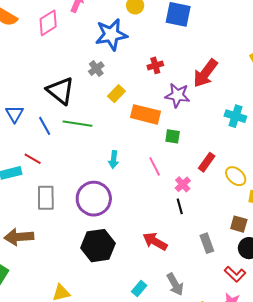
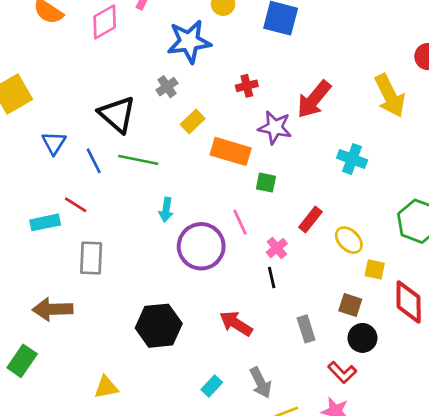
cyan arrow: (114, 160) -> (166, 210), moved
purple circle: (94, 199) -> (201, 246), moved

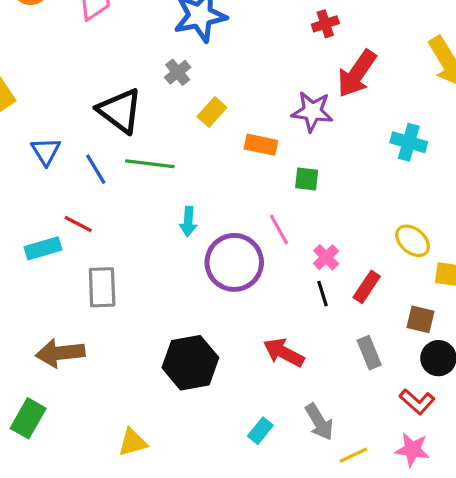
red cross: (247, 86) -> (325, 24), moved
orange rectangle: (231, 151) -> (261, 145), size x0.7
red rectangle: (310, 220) -> (367, 287), moved

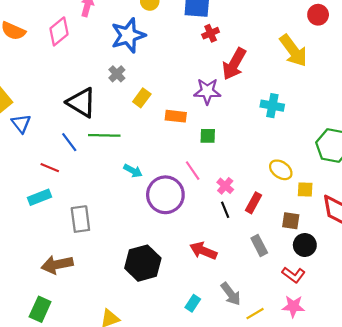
blue triangle: (46, 151) -> (21, 123), moved
cyan arrow: (188, 221) -> (133, 171), turned -60
red line: (78, 224) -> (50, 168), moved

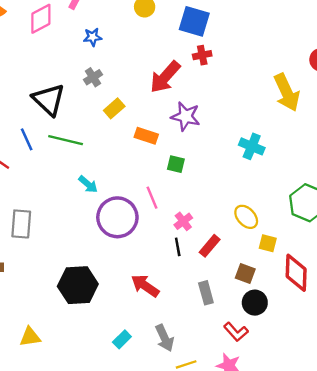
blue star: (128, 35) -> (93, 37), moved, size x0.5
red arrow: (234, 64) -> (165, 77), moved

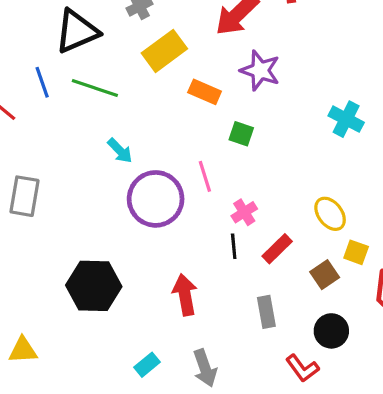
black triangle: (49, 100) -> (77, 31), turned 48
yellow rectangle: (114, 108) -> (164, 51), size x1.5
brown square: (245, 273) -> (325, 275), moved, turned 30
red arrow: (145, 286) -> (185, 295), turned 40

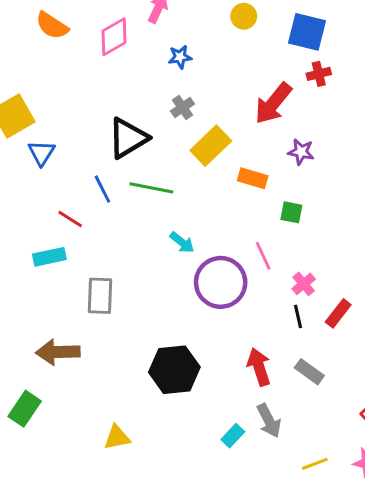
purple star: (260, 70) -> (301, 152), size x0.7
gray rectangle: (266, 312) -> (309, 372), moved, turned -36
gray arrow: (205, 368) -> (269, 421), moved

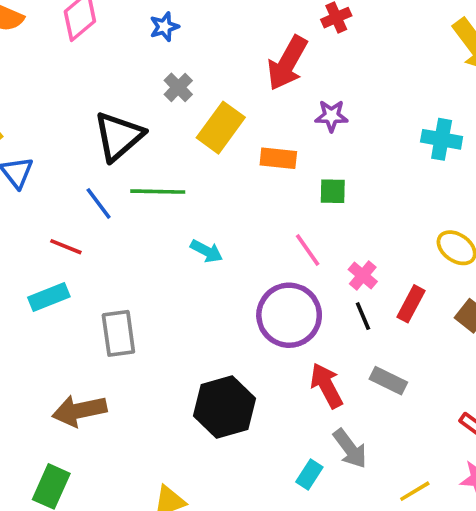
purple circle: (221, 282) -> (289, 315), moved

